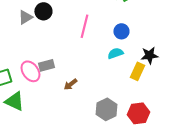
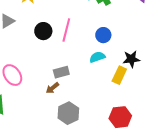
black circle: (43, 11) -> (43, 31), moved
gray rectangle: (46, 65) -> (61, 72), moved
gray hexagon: (106, 109) -> (68, 113), moved

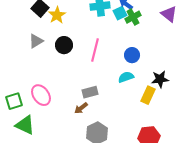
black circle: (43, 31) -> (64, 45), moved

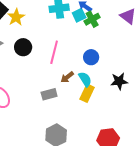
cyan semicircle: (126, 77) -> (85, 79), turned 77
yellow rectangle: (148, 95) -> (87, 93), moved
brown arrow: (81, 108) -> (67, 77), moved

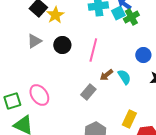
blue circle: (91, 57) -> (143, 55), moved
yellow rectangle: (87, 93) -> (129, 119), moved
gray rectangle: (49, 94) -> (88, 92), turned -35

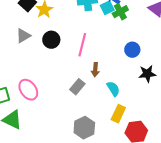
brown arrow: (106, 75) -> (95, 70), turned -48
cyan semicircle: (124, 77) -> (113, 89), moved

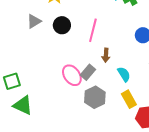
pink ellipse: (28, 90) -> (72, 75), moved
yellow rectangle: (118, 114) -> (129, 99), turned -54
gray hexagon: (84, 128) -> (95, 97), moved

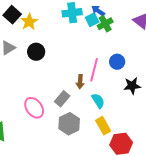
pink line: (93, 30) -> (94, 70), moved
pink ellipse: (72, 75) -> (34, 108), moved

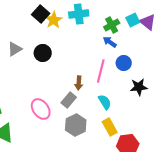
blue arrow: (98, 11) -> (110, 42), moved
black square: (12, 15) -> (41, 14), moved
cyan square: (92, 20) -> (133, 20), moved
yellow star: (29, 22) -> (54, 20), moved
brown arrow: (80, 82) -> (79, 83), moved

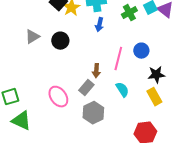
blue arrow: (110, 42) -> (99, 25), moved, turned -112
yellow rectangle: (110, 127) -> (154, 97), moved

